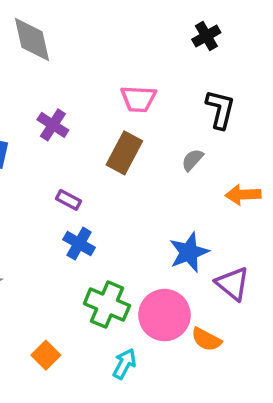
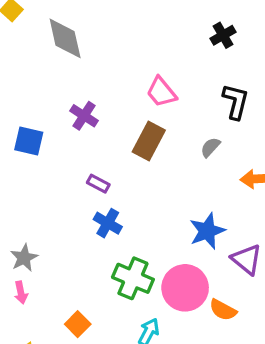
pink trapezoid: (138, 99) -> (161, 92), turned 48

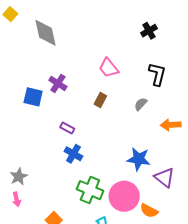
blue square: (29, 141) -> (33, 97), moved
brown rectangle: (149, 141) -> (100, 100), size x0.6
blue star: (207, 231) -> (139, 159), turned 30

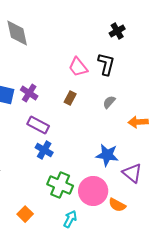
black L-shape: (157, 74) -> (106, 64), moved
purple cross: (58, 83) -> (29, 93), moved
purple rectangle: (67, 128) -> (38, 125), size x1.5

